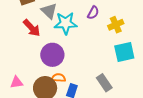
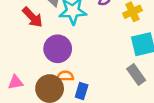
gray rectangle: (104, 83) -> (136, 74), moved

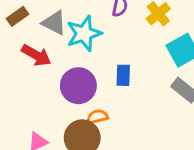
blue rectangle: (82, 91) -> (123, 75), moved

